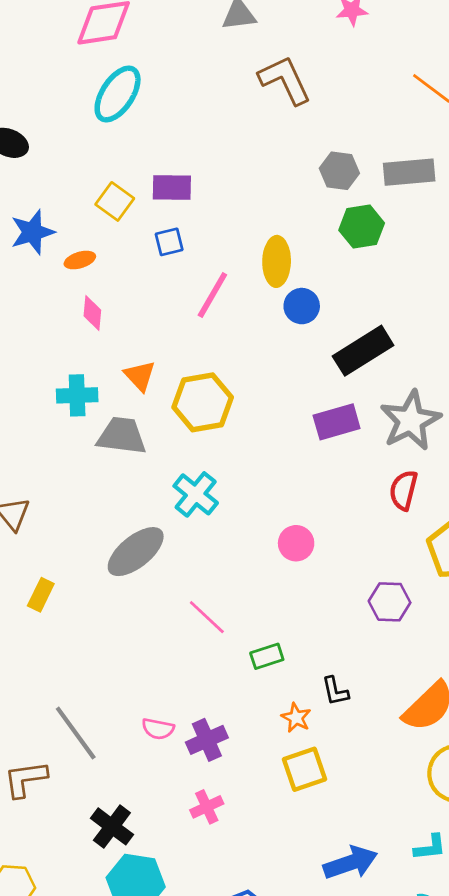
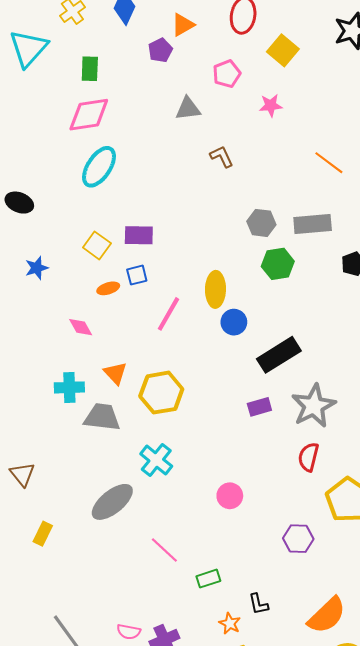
brown L-shape: (285, 80) -> (222, 157), size x0.6
blue star: (32, 232) -> (37, 268), size x0.7
orange ellipse: (80, 260) -> (108, 288), moved
pink diamond: (92, 313) -> (81, 327), turned -35
purple rectangle: (337, 422) -> (259, 407), size x0.7

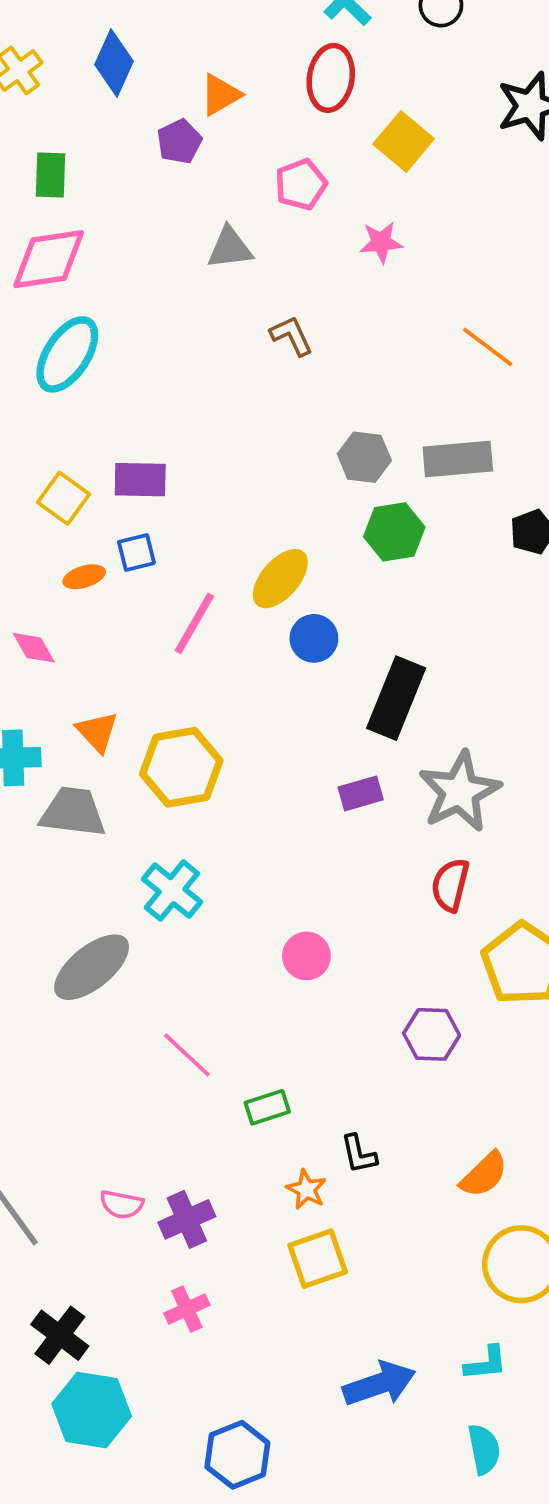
yellow ellipse: (215, 289) -> (280, 579), turned 40
black rectangle: (279, 355) -> (396, 698), turned -36
orange semicircle: (327, 615) -> (484, 1175), size x0.7

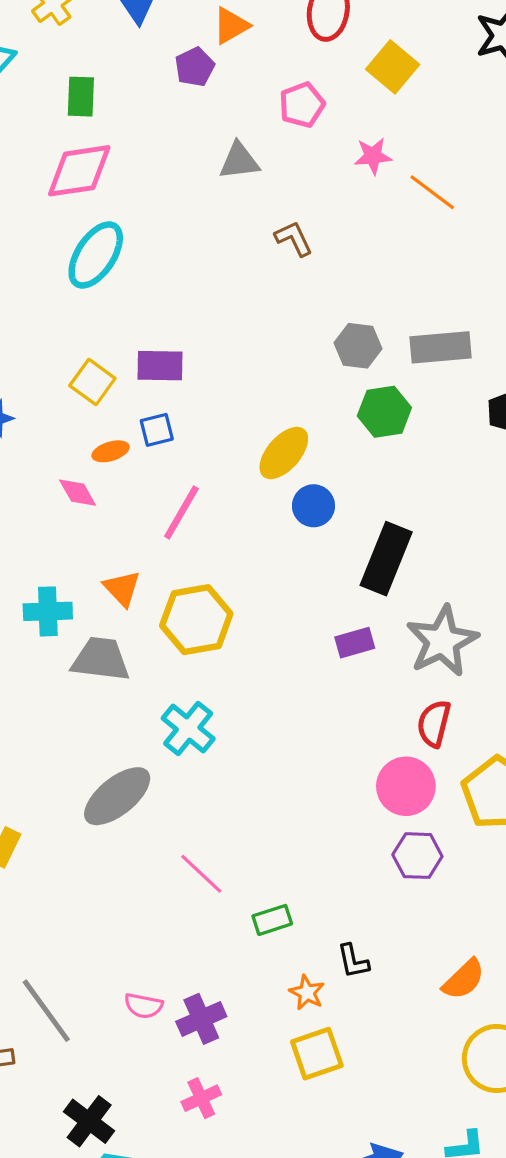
orange line: (488, 347) -> (432, 192), moved
pink line: (194, 623) -> (181, 512), moved
pink diamond: (34, 648) -> (78, 493), moved
pink circle: (306, 956) -> (406, 786), moved, size x1.4

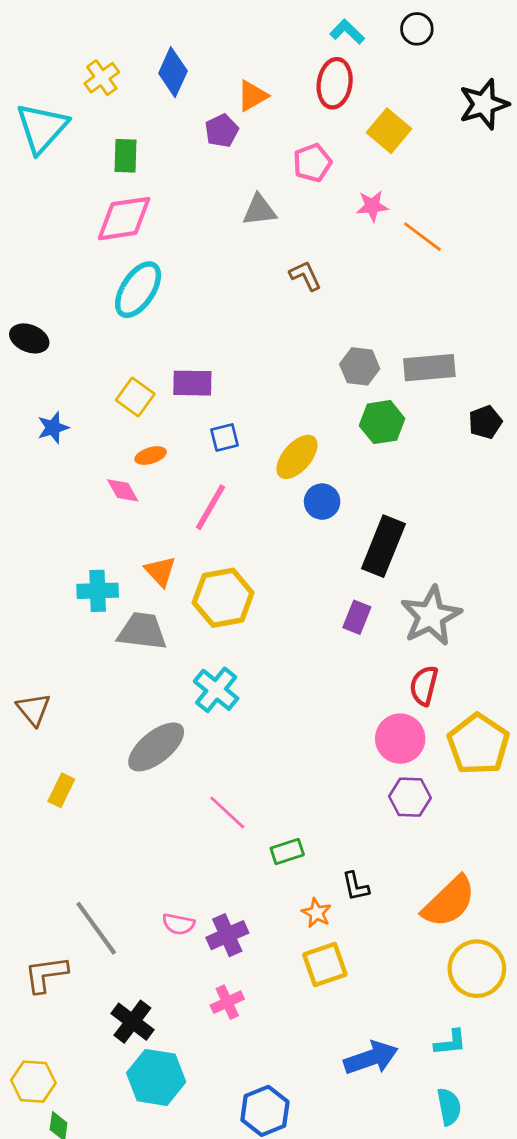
blue square: (157, 430) -> (224, 437), moved
purple rectangle: (355, 643) -> (357, 617), turned -52
orange semicircle: (464, 979) -> (449, 902), size x1.5

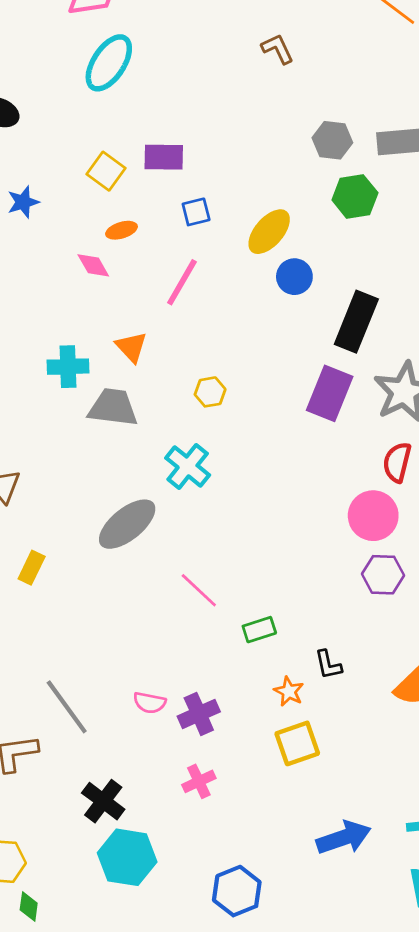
yellow hexagon: (223, 598) -> (210, 392), moved, size x0.5
purple rectangle: (357, 617) -> (330, 393), size x1.6

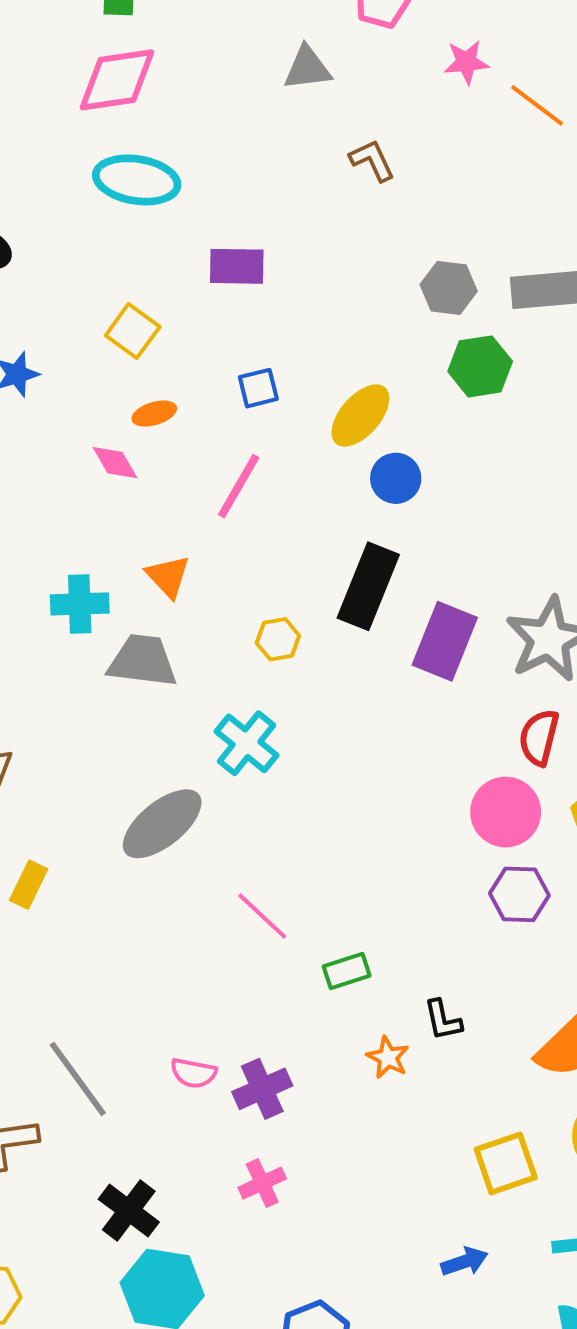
cyan ellipse: (109, 63) -> (137, 180), turned 66
purple rectangle: (164, 157) -> (237, 266), moved
black rectangle: (356, 322) -> (368, 586), moved
yellow square: (297, 743) -> (506, 1163), moved
blue arrow: (344, 838) -> (464, 1262), size x0.6

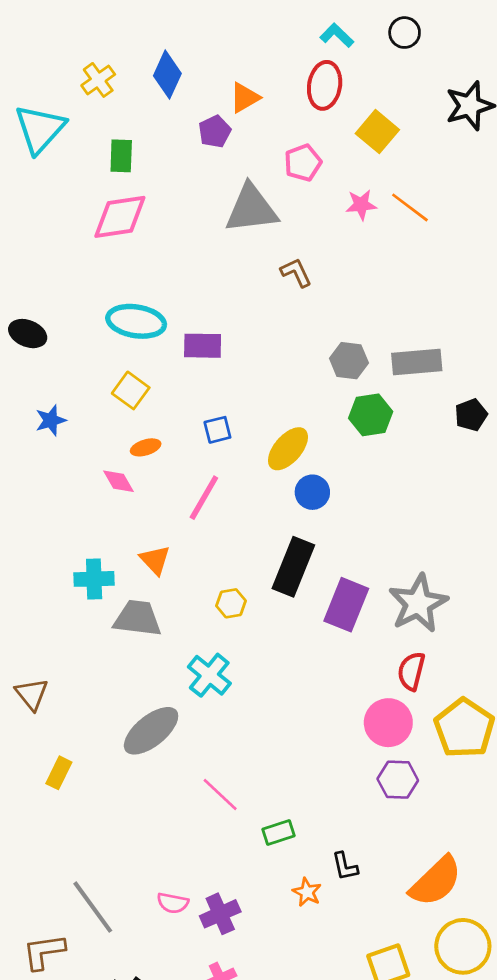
gray triangle: (307, 68) -> (251, 209), size x1.6
orange line: (537, 105) -> (410, 207), moved
cyan ellipse: (137, 180) -> (136, 321), moved

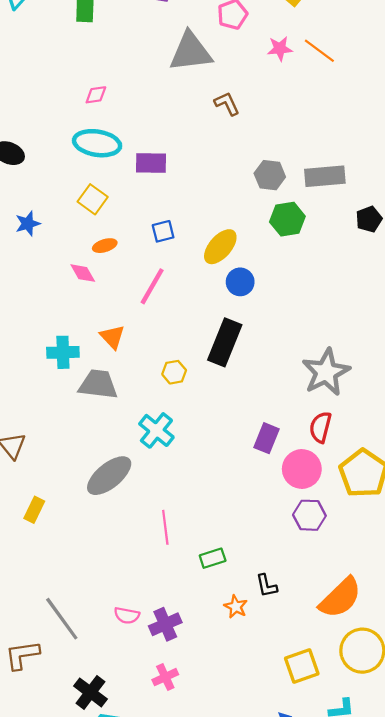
pink diamond: (120, 217) -> (96, 95), moved, size x0.5
purple rectangle: (346, 605) -> (267, 438), moved, size x0.7
pink line: (220, 794) -> (165, 527), turned 40

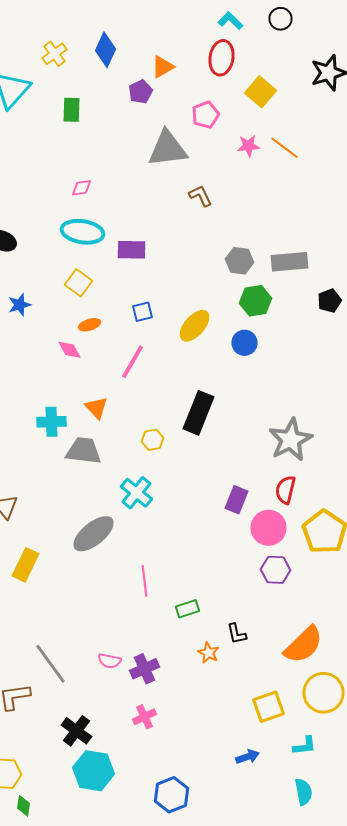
blue circle: (240, 282) -> (244, 343), moved
yellow rectangle: (34, 510) -> (26, 565), size x1.4

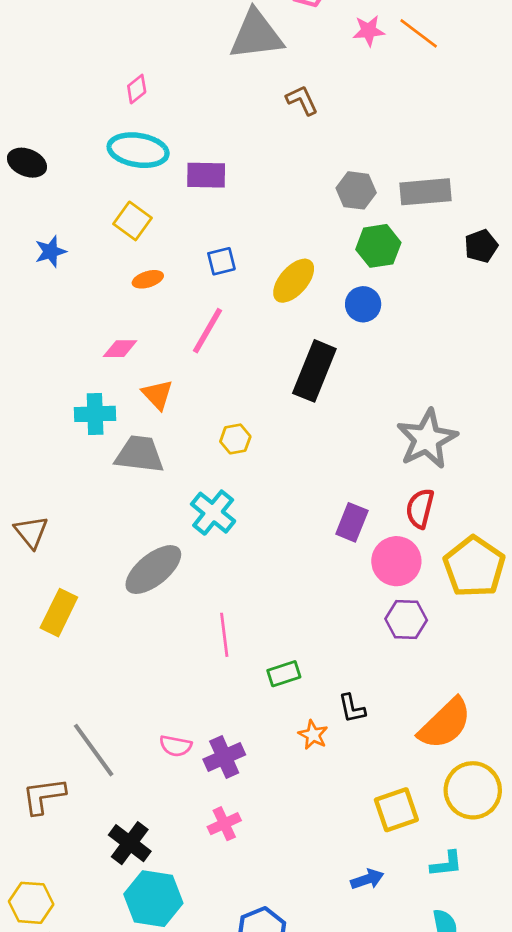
pink diamond: (82, 188) -> (137, 89), turned -30
pink diamond: (70, 350) -> (120, 349), moved, turned -60
black rectangle: (198, 413) -> (314, 371), moved

